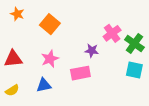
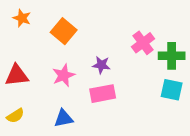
green cross: (134, 43) -> (172, 56), turned -36
purple star: (92, 51) -> (101, 65), moved
blue triangle: (44, 85) -> (64, 118), moved

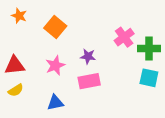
yellow semicircle: (15, 116) -> (16, 90), moved

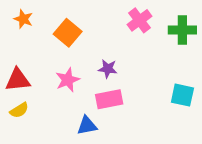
pink cross: (124, 37) -> (140, 20), moved
green cross: (149, 48) -> (182, 30), moved
blue triangle: (55, 103) -> (87, 125), moved

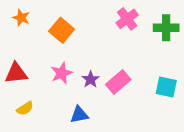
purple star: (108, 69) -> (91, 79), moved, turned 30
pink rectangle: (109, 99) -> (118, 82), moved, turned -30
yellow semicircle: (19, 110) -> (25, 108), moved

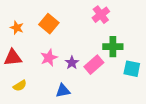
orange star: (21, 18) -> (17, 28), moved
green cross: (166, 28) -> (113, 47), moved

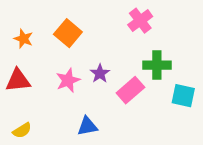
purple star: (72, 63) -> (100, 73), moved
yellow semicircle: (20, 86) -> (22, 130), moved

